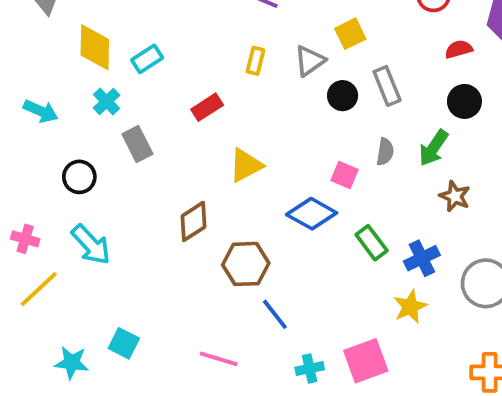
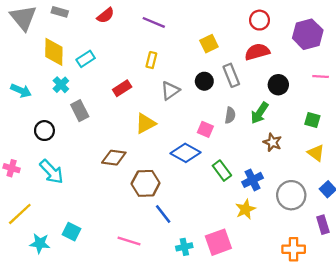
red semicircle: (459, 49) -> (257, 52), moved, size x1.5
gray triangle: (310, 61) -> (170, 91), moved
brown diamond: (194, 221) -> (114, 158), turned 40
yellow line: (39, 289) -> (20, 214), moved

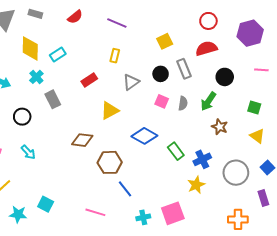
pink square: (205, 129) -> (162, 101), moved
cyan arrow: (52, 172) -> (28, 152), size x0.7

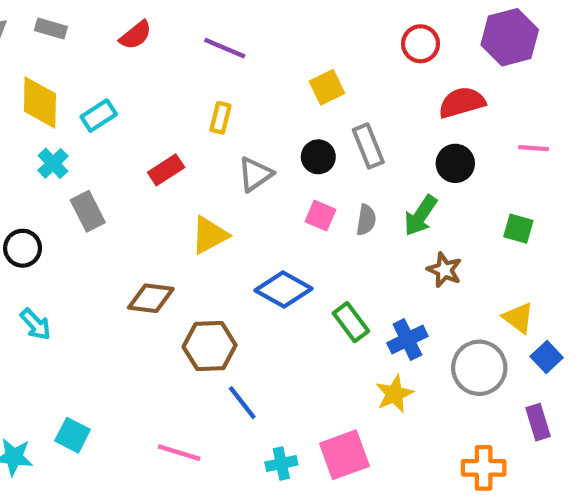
purple hexagon: (250, 33) -> (510, 37), moved
red semicircle: (206, 48) -> (462, 102), moved
yellow triangle: (257, 136) -> (518, 318), moved

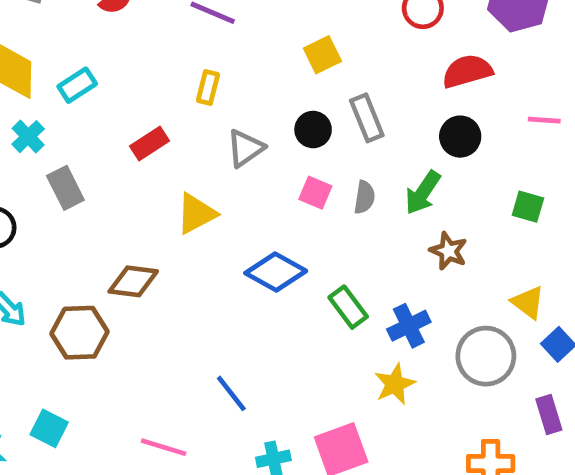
brown hexagon: (210, 346) -> (80, 333), moved

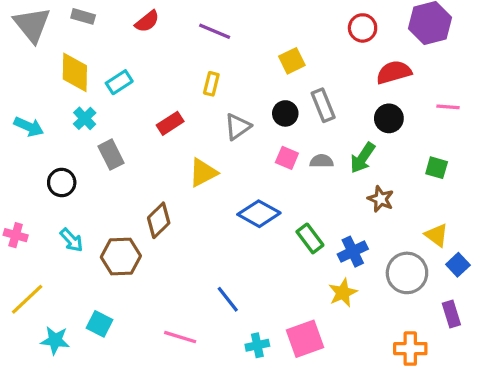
gray semicircle: (364, 197) -> (321, 161), turned -100
brown diamond: (133, 281) -> (159, 220), turned -52

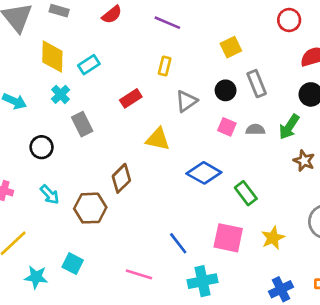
yellow triangle: (203, 173) -> (158, 139), turned 40
blue cross: (353, 252) -> (281, 289), moved
pink square: (305, 339) -> (228, 238), moved, turned 32
cyan cross: (257, 345) -> (203, 281), size x1.5

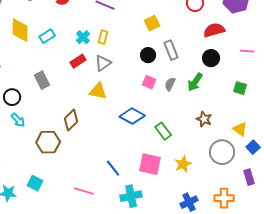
cyan cross: (60, 94) -> (83, 37), moved
gray triangle: (186, 101) -> (103, 63), moved
gray semicircle: (255, 130) -> (170, 84), turned -64
brown star: (304, 161) -> (204, 119), moved
cyan arrow: (50, 195) -> (18, 120), moved

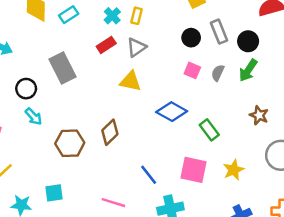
black circle: (211, 58) -> (248, 41), moved
gray rectangle: (42, 80) -> (63, 68), size x1.4
brown diamond: (71, 120) -> (110, 132), moved
cyan square: (35, 183) -> (54, 193), turned -35

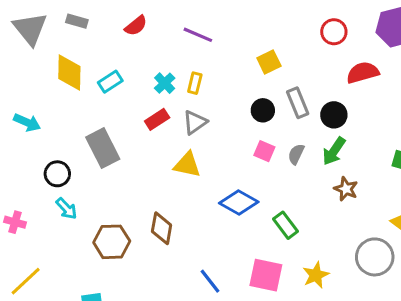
brown star: (259, 115) -> (346, 189), moved
brown diamond: (110, 132) -> (162, 228), turned -35

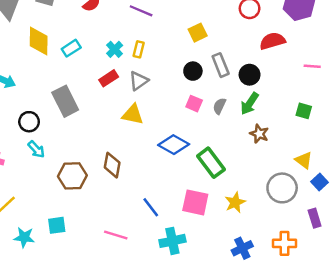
green rectangle: (286, 225) -> (211, 163), size x1.4

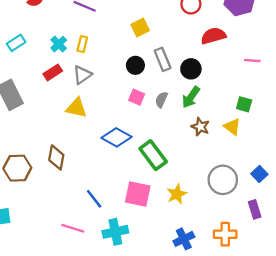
yellow triangle: (304, 160) -> (232, 127), moved
pink line: (116, 235) -> (73, 228), moved

